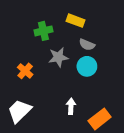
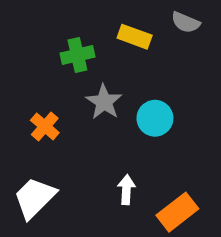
gray semicircle: (87, 45) -> (186, 22), moved
gray star: (58, 57) -> (104, 102), turned -30

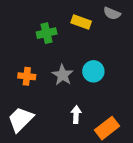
gray star: (104, 102) -> (63, 75), moved
orange cross: (45, 126) -> (27, 76), turned -35

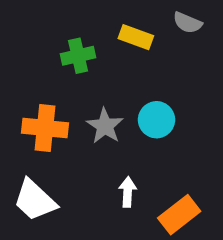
orange cross: (27, 76) -> (45, 128), size x1.5
white trapezoid: (21, 119) -> (35, 200), turned -92

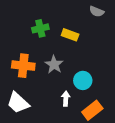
yellow rectangle: (136, 37) -> (70, 35), moved
cyan circle: (157, 120) -> (83, 80), moved

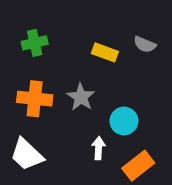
gray semicircle: (97, 11) -> (145, 44), moved
green cross: (40, 28) -> (35, 43), moved

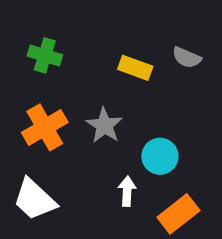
green cross: (35, 43) -> (45, 55), turned 30
orange cross: (35, 99) -> (45, 127), turned -36

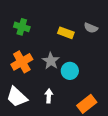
cyan circle: (160, 156) -> (70, 71), moved
white arrow: (127, 191) -> (49, 96), moved

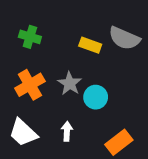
gray semicircle: (91, 28) -> (124, 38), size x1.6

